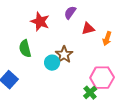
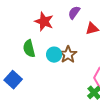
cyan circle: (52, 63) -> (54, 55), moved

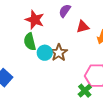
green semicircle: (29, 49) -> (30, 42), moved

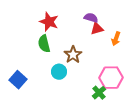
purple semicircle: (65, 11) -> (91, 18), moved, turned 72
cyan circle: (45, 53) -> (59, 72), moved

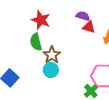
red triangle: (97, 29) -> (89, 27), turned 32
brown star: (73, 55) -> (52, 55), moved

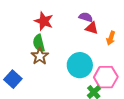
brown star: (52, 55) -> (40, 56), moved
cyan circle: (51, 70) -> (80, 65), moved, size x1.6

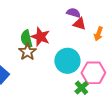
red star: (44, 21) -> (40, 37), moved

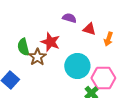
purple semicircle: (73, 13) -> (69, 18), moved
green semicircle: (26, 39) -> (23, 47), moved

